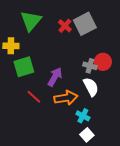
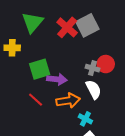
red cross: (65, 26) -> (67, 27), size x1.5
green square: (24, 67) -> (40, 69), moved
purple arrow: (55, 77) -> (57, 79), turned 66

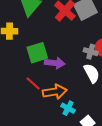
orange arrow: (68, 101) -> (55, 92), moved
cyan cross: (85, 119) -> (68, 108), moved

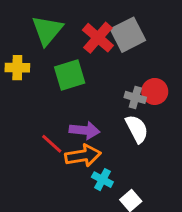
green square: (37, 53) -> (70, 75), moved
purple arrow: (55, 63) -> (85, 130), moved

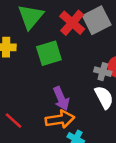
purple arrow: (85, 130) -> (61, 99), turned 60
red line: (52, 144) -> (13, 121), moved

